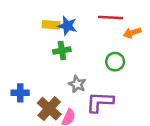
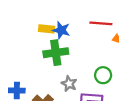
green cross: (62, 51) -> (56, 53), size x1.5
green circle: (115, 62) -> (103, 75), moved

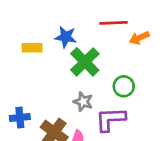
yellow rectangle: (46, 29) -> (32, 48), moved
green cross: (56, 53) -> (85, 62), moved, turned -30

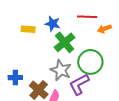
green circle: (124, 86) -> (90, 62), size x1.6
gray star: (83, 102) -> (61, 70), size x1.5
purple L-shape: (110, 119) -> (79, 84), turned -30

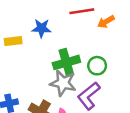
green cross: (65, 42) -> (66, 62), moved, turned 35
green circle: (90, 62) -> (97, 66), size x0.6

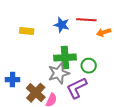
blue star: (41, 28) -> (62, 25), moved
gray star: (63, 83) -> (59, 73), turned 30

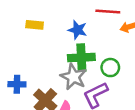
blue star: (62, 25) -> (78, 30), moved
gray star: (59, 73) -> (73, 77), turned -30

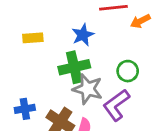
blue star: (78, 30) -> (83, 35), turned -30
green cross: (81, 58) -> (74, 67), moved

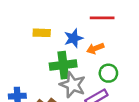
orange arrow: (140, 21) -> (95, 48), moved
yellow rectangle: (33, 38) -> (42, 33), moved

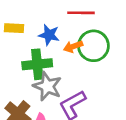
blue star: (73, 38) -> (49, 35), turned 30
green circle: (108, 73) -> (93, 46), moved, size x1.5

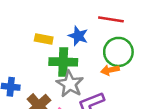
yellow rectangle: (14, 28) -> (44, 39), moved
orange arrow: (73, 46) -> (110, 70), moved

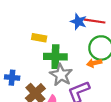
blue star: (78, 36) -> (78, 22), moved

